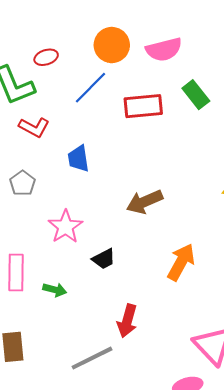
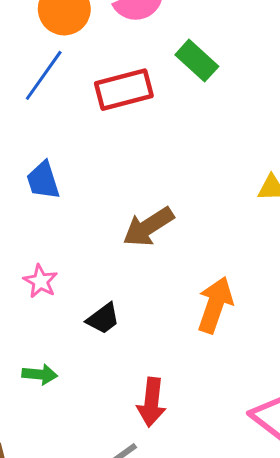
pink star: (65, 227) -> (40, 281), size x0.7

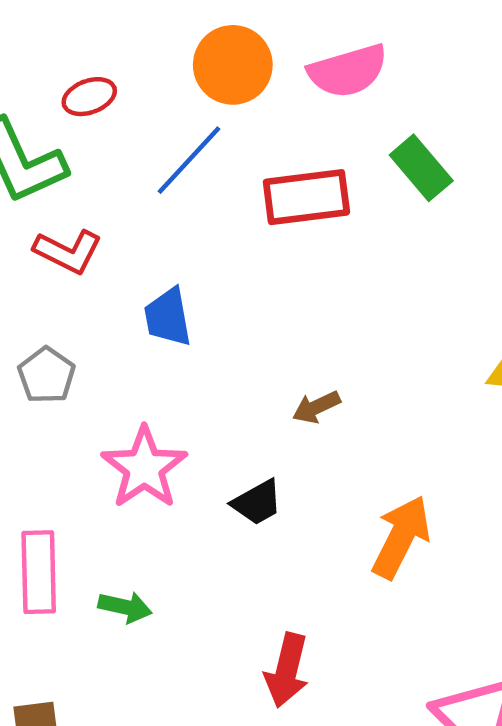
brown arrow: (148, 227) -> (316, 407), size x0.6
pink star: (40, 281) -> (144, 468), size x1.6
black trapezoid: (103, 319) -> (257, 502), moved

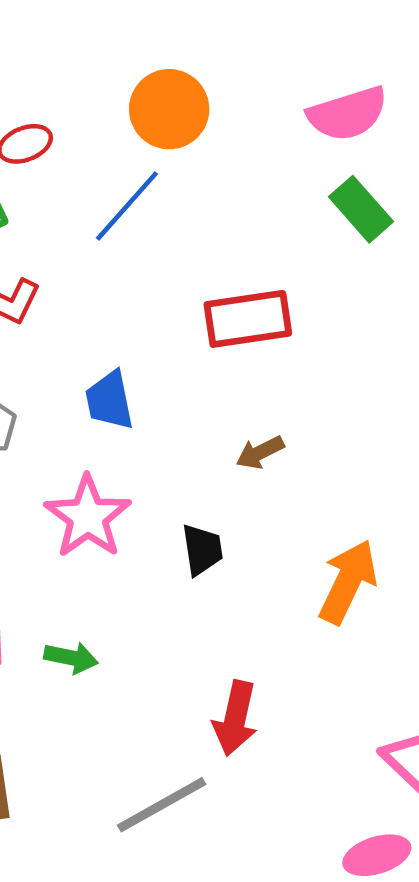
pink semicircle: (348, 71) -> (348, 114), moved
red rectangle: (306, 197) -> (248, 319), moved
blue trapezoid: (168, 317) -> (109, 400), moved
black trapezoid: (257, 502) -> (202, 550), turned -68

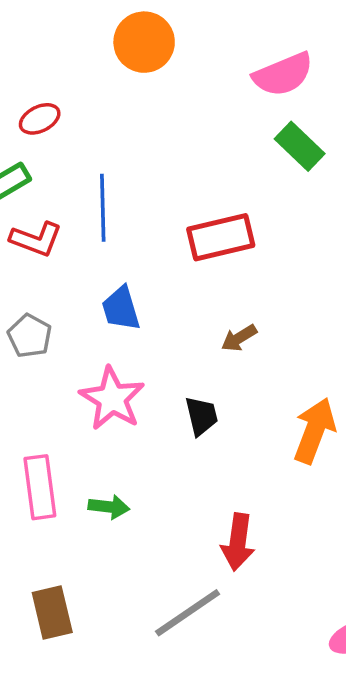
orange circle: (169, 109) -> (144, 42), moved
blue line: (127, 206) -> (103, 208), moved, turned -38

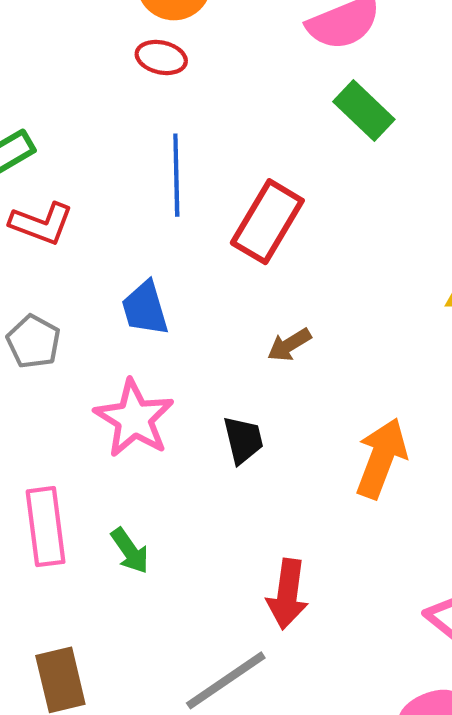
red ellipse: (40, 119) -> (161, 57), moved, turned 39
blue line: (103, 208) -> (176, 175), moved
red rectangle: (221, 237) -> (267, 222), turned -46
green arrow: (109, 507) -> (130, 551), turned 48

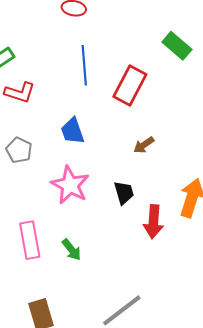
green rectangle: (364, 110) -> (177, 46), moved
red arrow: (287, 594) -> (153, 222), moved

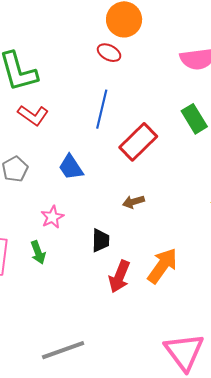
blue trapezoid: (73, 131) -> (71, 167), turned -32
pink star: (70, 185) -> (52, 217), size x0.6
green arrow: (72, 250) -> (38, 252), moved

